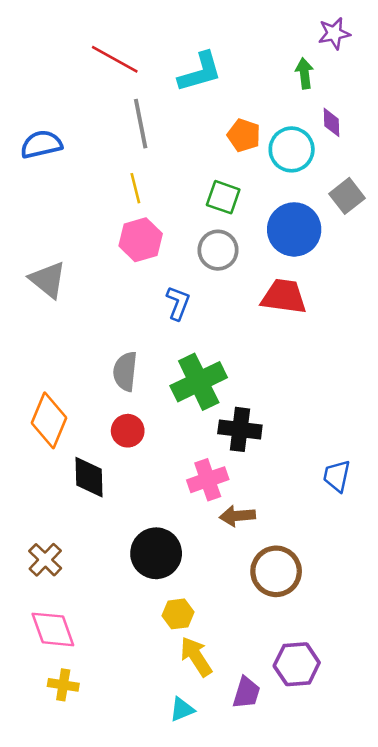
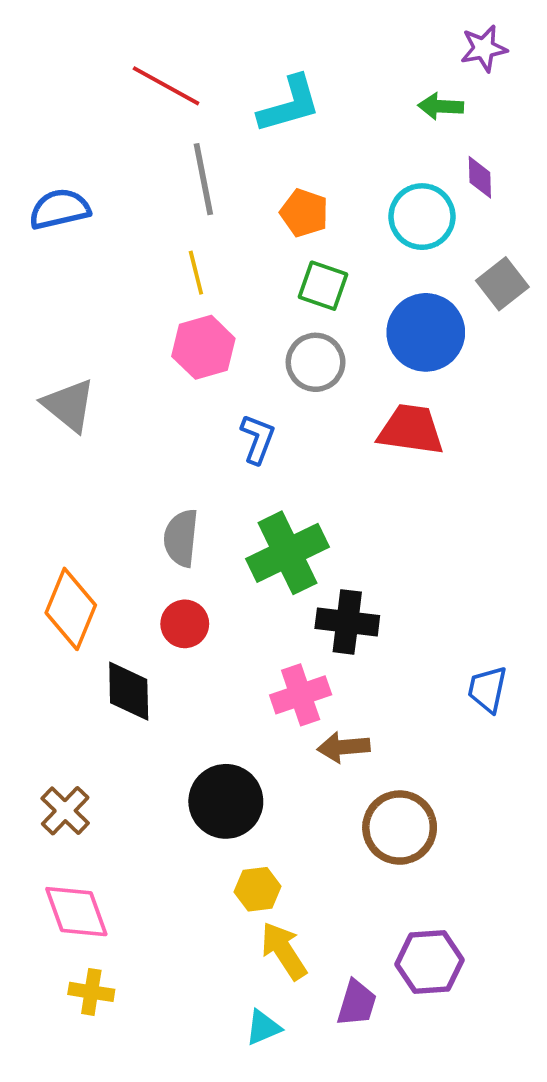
green arrow: (304, 73) -> (441, 106), turned -80
orange pentagon: (244, 135) -> (304, 213), moved

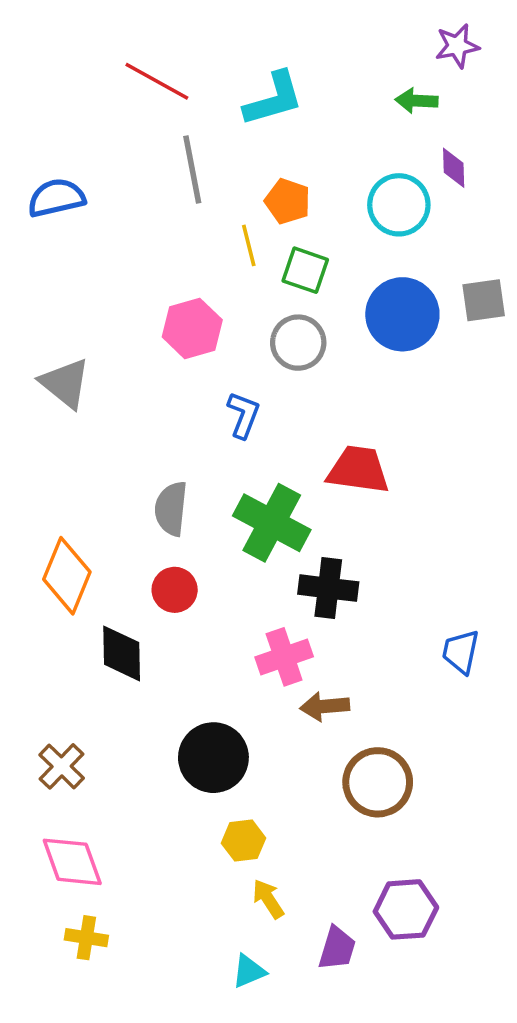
yellow line: (196, 273) -> (249, 245), moved
gray square: (502, 284) -> (484, 300), moved, turned 30
red trapezoid: (411, 430) -> (358, 470), moved
green cross: (287, 553) -> (272, 523), turned -36
yellow arrow: (284, 951) -> (268, 899), size x0.7

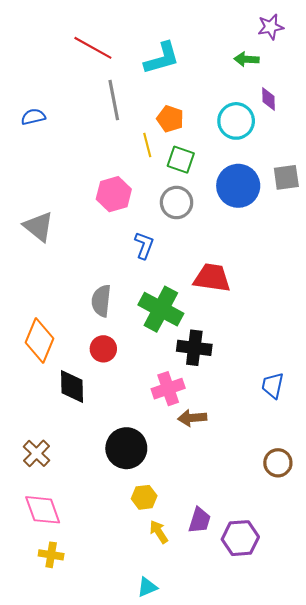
blue semicircle: (56, 198) -> (33, 117), size x0.7
brown circle: (378, 782) -> (278, 463), moved, size x0.7
purple trapezoid: (337, 948) -> (200, 520), moved
cyan triangle: (249, 971) -> (147, 587), moved

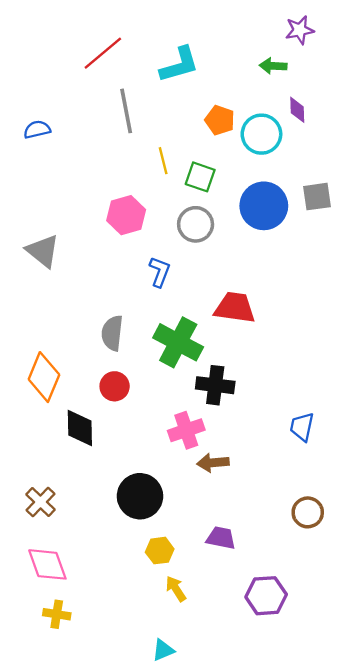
red line: (93, 48) -> (103, 53), turned -69
orange pentagon: (170, 119) -> (220, 120), moved
purple trapezoid: (200, 520) -> (221, 538), moved, turned -96

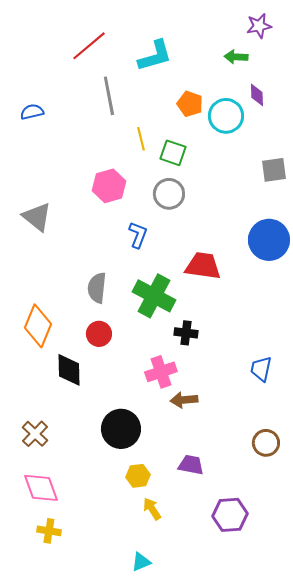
blue circle: (264, 206) -> (269, 240), moved
black cross: (215, 385) -> (186, 333), size x0.7

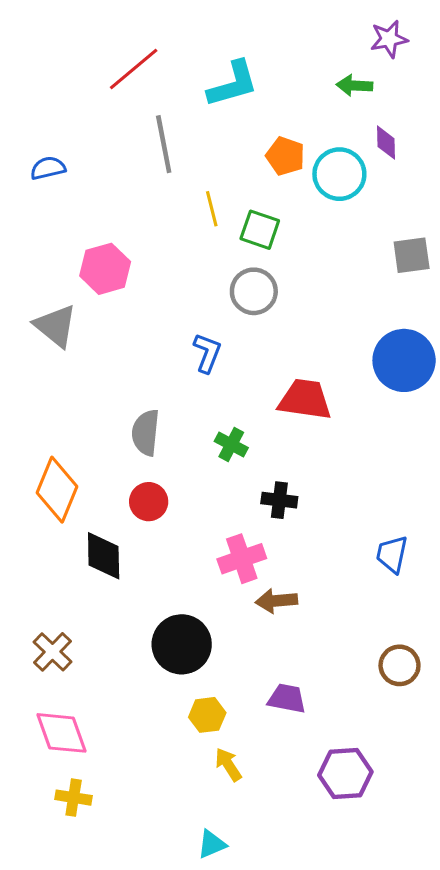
pink hexagon: (109, 186) -> (105, 269), moved
green cross: (154, 296) -> (231, 445), size x0.5

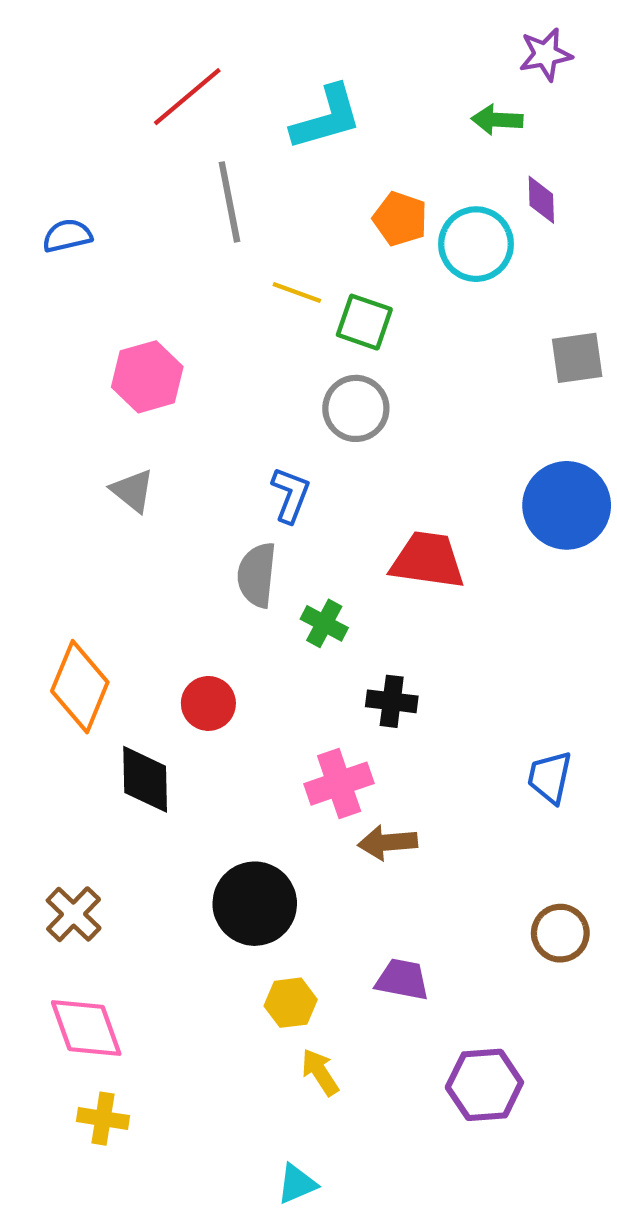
yellow line: (212, 209) -> (297, 293), turned -56
gray triangle: (55, 326) -> (133, 491), moved, size x0.7
gray semicircle: (146, 433) -> (257, 575), moved

